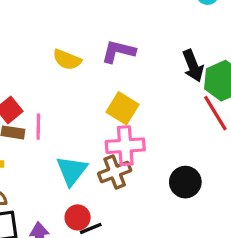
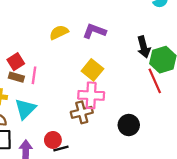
yellow semicircle: (67, 60) -> (59, 32), turned 126
cyan triangle: (72, 171) -> (25, 109), moved

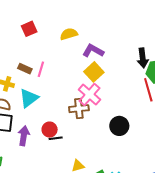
purple L-shape: (94, 31) -> (93, 51), moved
red square: (16, 62) -> (29, 29), moved
pink cross: (91, 95) -> (89, 95), turned 30

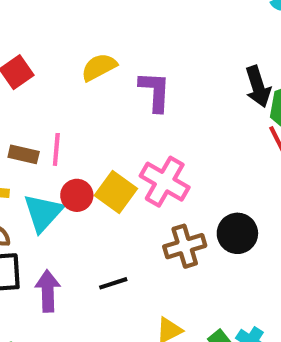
purple L-shape: (93, 51) -> (155, 91), turned 75
yellow square: (94, 72) -> (116, 192), moved
brown cross: (79, 109) -> (185, 246), moved
red circle: (50, 130) -> (77, 195), moved

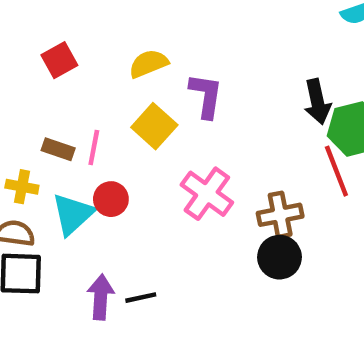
yellow square: (116, 192) -> (154, 126), moved
brown cross: (185, 246) -> (280, 215), moved
purple arrow: (48, 291) -> (101, 297), moved

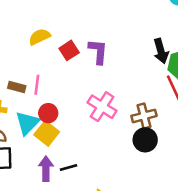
red square: (59, 60) -> (69, 50), moved
yellow semicircle: (148, 64) -> (39, 37), moved
yellow square: (154, 126) -> (47, 133), moved

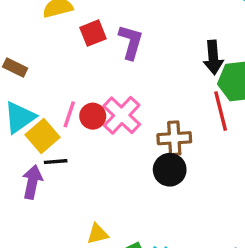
pink line: (37, 85) -> (69, 114), moved
red circle: (48, 113) -> (93, 116), moved
black line: (69, 167) -> (56, 162), moved

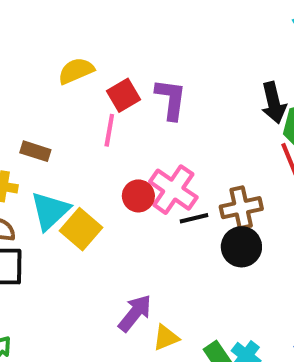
pink line: (69, 114) -> (109, 130), moved
black line: (56, 162) -> (194, 218), moved
purple arrow: (32, 182) -> (135, 313), moved, turned 36

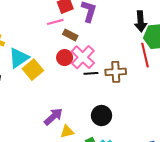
pink line: (109, 130) -> (55, 22), turned 56
brown rectangle: (35, 151) -> (70, 35), moved
black circle: (241, 247) -> (101, 116), moved

